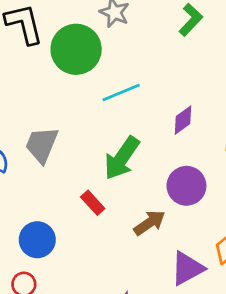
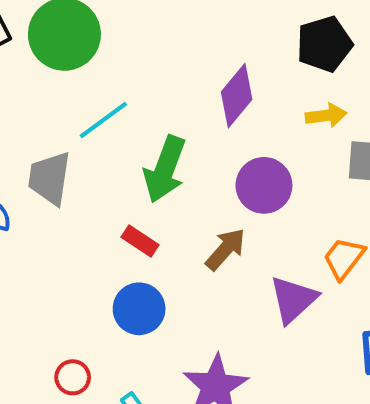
cyan line: (121, 93) -> (103, 120), moved
purple diamond: (183, 120) -> (237, 96), size x1.4
blue circle: (37, 240) -> (139, 309), moved

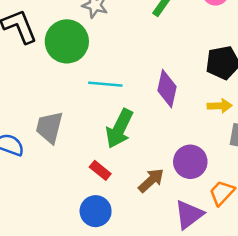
purple diamond: (237, 96) -> (167, 89), turned -33
cyan line: (103, 120) -> (105, 84), moved, turned 36
purple circle: (264, 185) -> (190, 162), moved

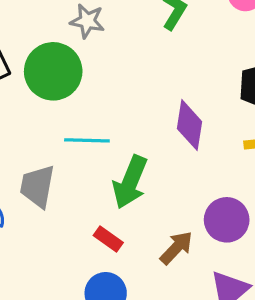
cyan line: (105, 84) -> (87, 140), moved

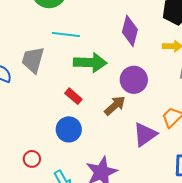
green arrow: (130, 182) -> (90, 63), turned -116
purple circle: (227, 220) -> (134, 80), moved

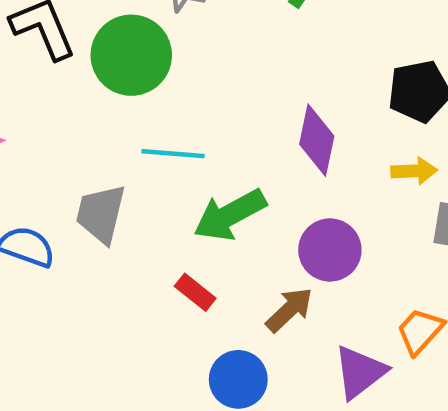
green arrow: (90, 63) -> (230, 215), turned 152
blue circle: (69, 129) -> (238, 379), moved

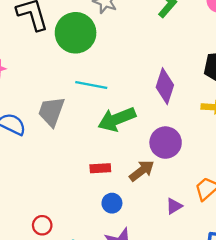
red rectangle: (195, 292) -> (100, 168), moved, turned -48
purple triangle: (360, 372) -> (174, 206), size x0.6
blue circle: (238, 379) -> (112, 203), size x0.7

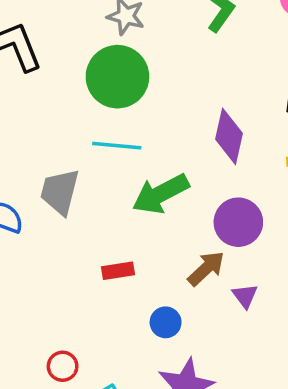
green circle: (76, 33) -> (117, 77), moved
red rectangle: (100, 168) -> (118, 271), moved
purple triangle: (174, 206) -> (245, 296), moved, turned -30

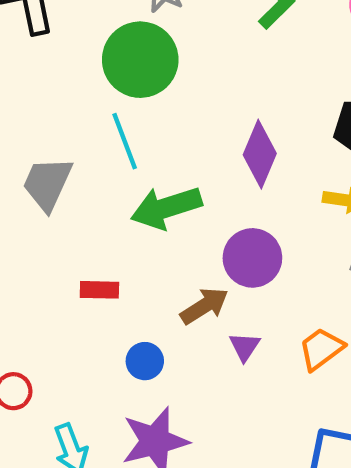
cyan line: (117, 146) -> (125, 141), turned 54

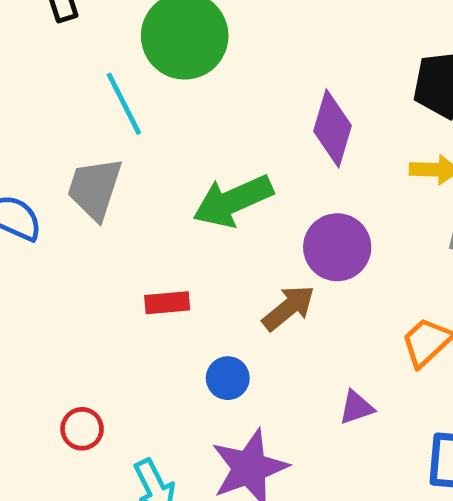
cyan line: (125, 141) -> (124, 104), moved
purple triangle: (245, 347) -> (356, 407), moved, turned 44

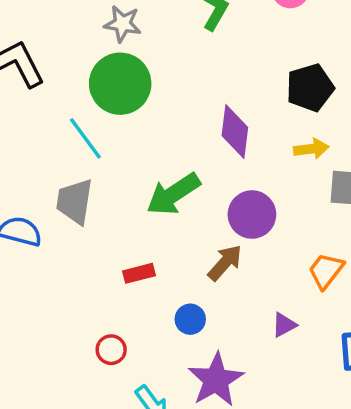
red circle: (82, 429) -> (111, 350), moved

